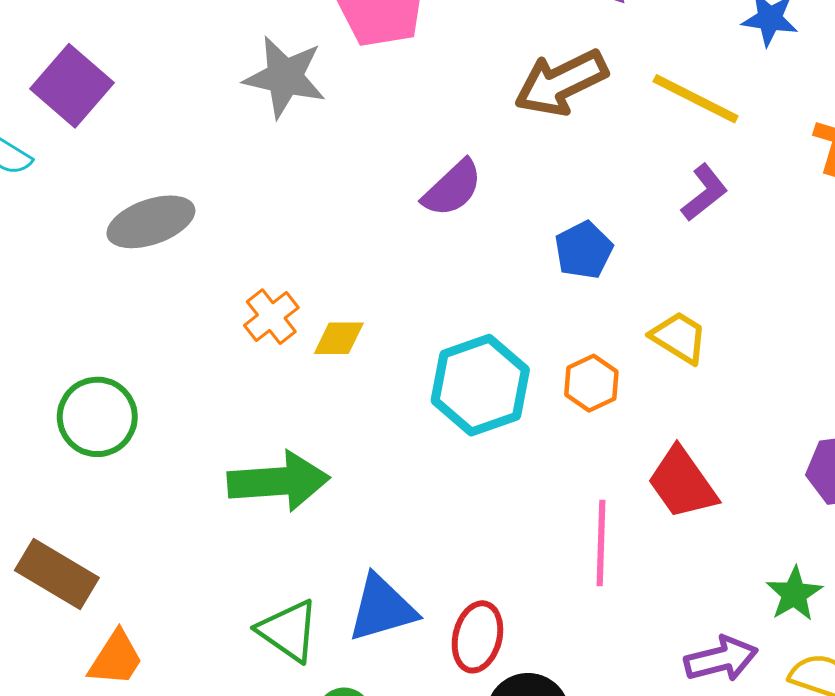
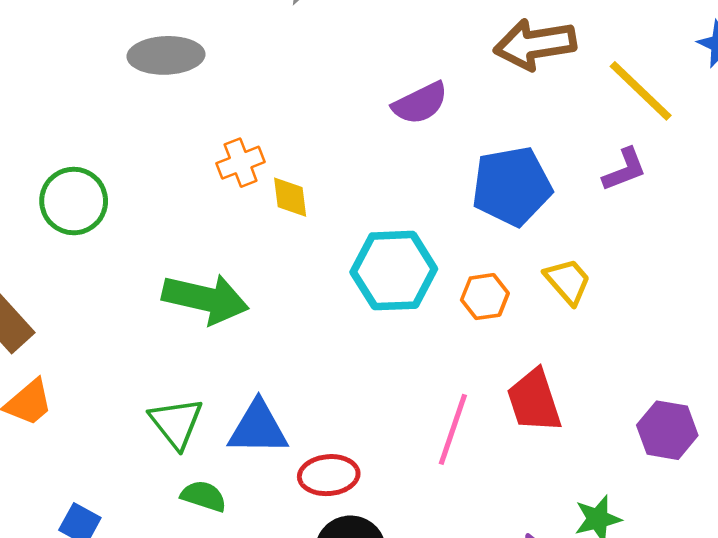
blue pentagon: (584, 250) -> (512, 186), size x1.6
yellow diamond: (339, 338) -> (290, 197), turned 66
red ellipse: (477, 637) -> (329, 475), turned 54

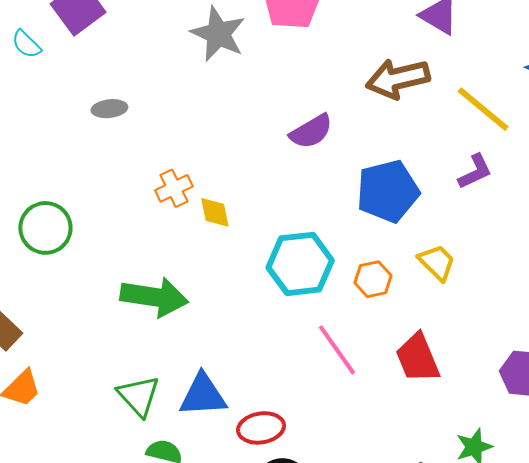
gray ellipse: (166, 55) -> (109, 109), size x0.6
pink line: (453, 429) -> (337, 350), moved, turned -50

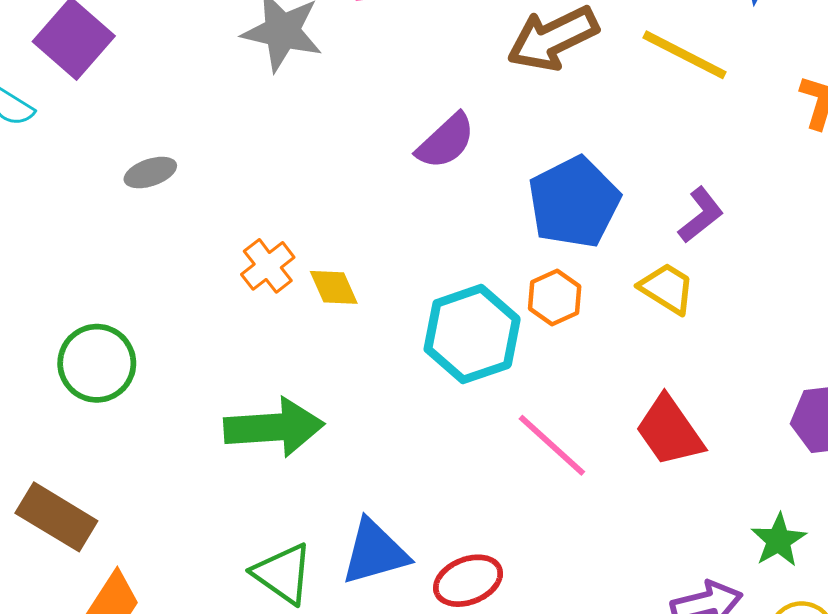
purple L-shape: (475, 172) -> (701, 215), moved
orange hexagon: (373, 279) -> (555, 298), moved

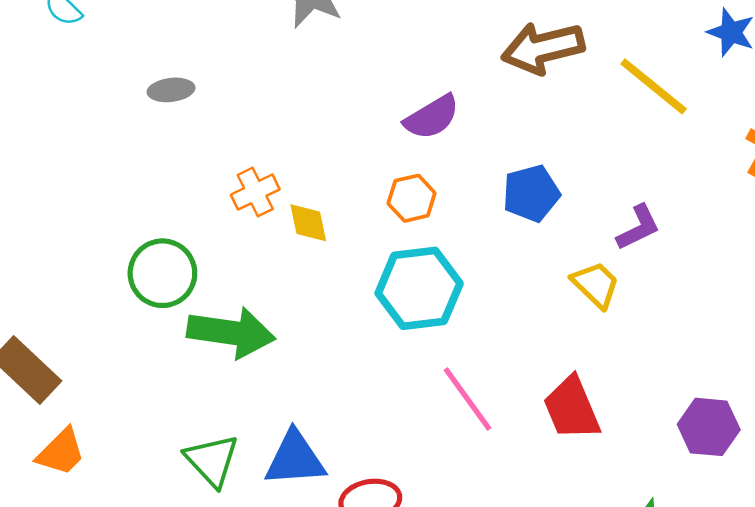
blue pentagon: (574, 202) -> (531, 193), size x0.7
orange hexagon: (555, 298) -> (412, 198), moved
green circle: (97, 363) -> (162, 273), moved

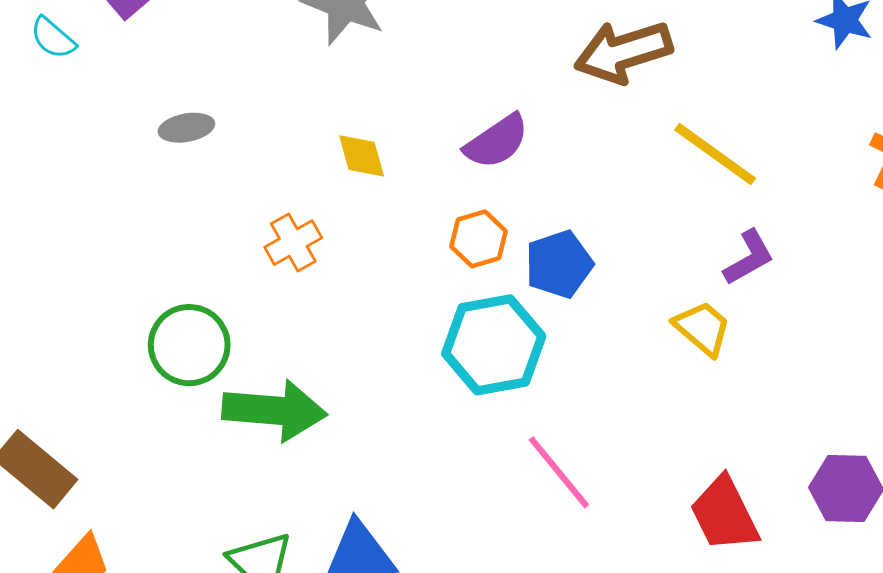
yellow line: (654, 86) -> (715, 154), moved
blue pentagon: (531, 193) -> (559, 264), moved
yellow diamond: (308, 223) -> (362, 156), moved
red trapezoid: (572, 408) -> (724, 514), moved

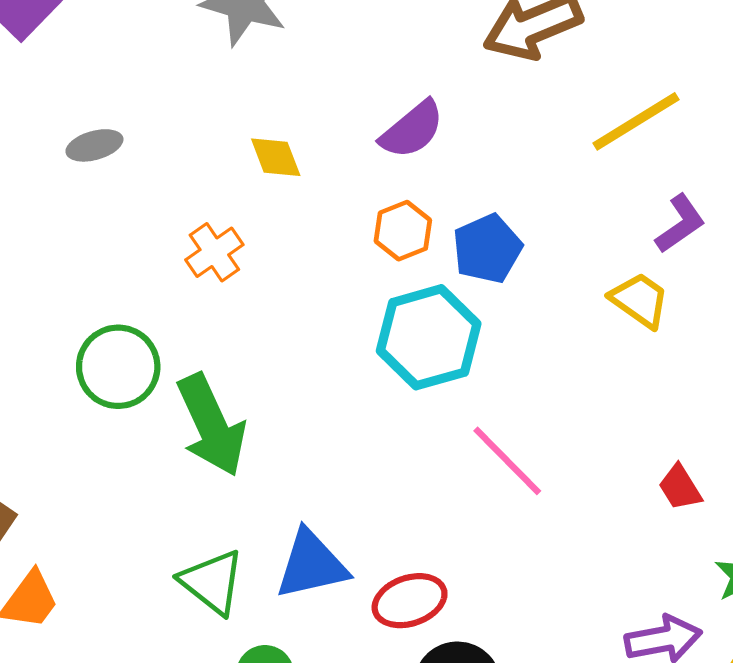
yellow line: (715, 154) -> (636, 121), turned -62
green arrow: (274, 410) -> (211, 425), turned 66
red trapezoid: (724, 514) -> (680, 487), size x0.6

